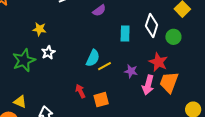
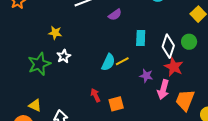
white diamond: (152, 25) -> (168, 46), moved
yellow line: (105, 66) -> (122, 61), moved
orange trapezoid: (169, 82) -> (185, 100), moved

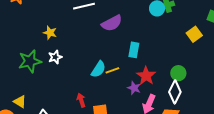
purple semicircle: (115, 15) -> (112, 23), size x1.5
green circle: (189, 42) -> (178, 73), moved
white diamond: (168, 46) -> (175, 92), moved
red star: (174, 67) -> (146, 76), moved

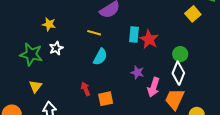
green star: (30, 61) -> (31, 54), turned 30
yellow line: (112, 70) -> (94, 33), moved, turned 40
red star: (146, 76) -> (149, 39), moved
yellow triangle: (20, 102) -> (35, 86), moved, turned 40

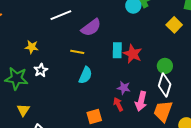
red arrow: (86, 89) -> (118, 104), moved

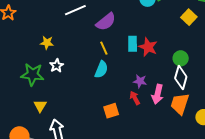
yellow line: (77, 52) -> (104, 48), moved, turned 56

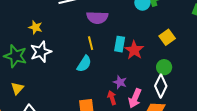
yellow square: (189, 17) -> (167, 37), moved
purple semicircle: (106, 22) -> (97, 18), turned 30
white star: (57, 66) -> (41, 52), size x1.5

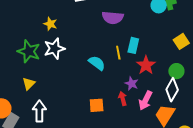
yellow line: (91, 43) -> (118, 53), moved
red star: (134, 50) -> (146, 65), moved
cyan semicircle: (84, 64) -> (97, 63), turned -90

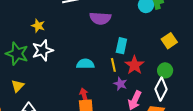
yellow line: (118, 53) -> (113, 65), moved
cyan semicircle: (97, 63) -> (85, 64), turned -36
red arrow: (123, 99) -> (84, 95), moved

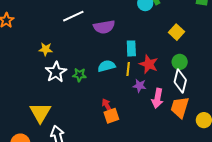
green star: (17, 54) -> (79, 75), moved, size x0.6
cyan semicircle: (85, 64) -> (106, 66), moved
yellow line: (113, 65) -> (128, 69), turned 32
yellow triangle: (18, 86) -> (40, 113), size x1.6

